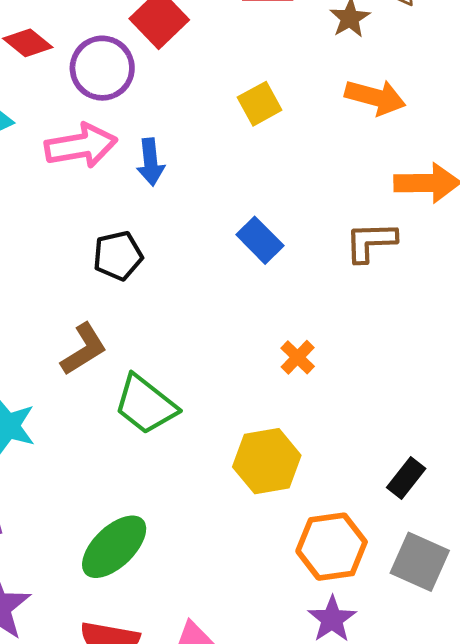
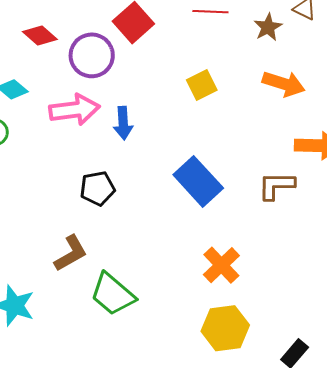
blue rectangle: (260, 240) -> (198, 181), size x1.5
orange cross: (298, 357) -> (221, 265), size x1.5
yellow hexagon: (267, 461) -> (225, 328), moved

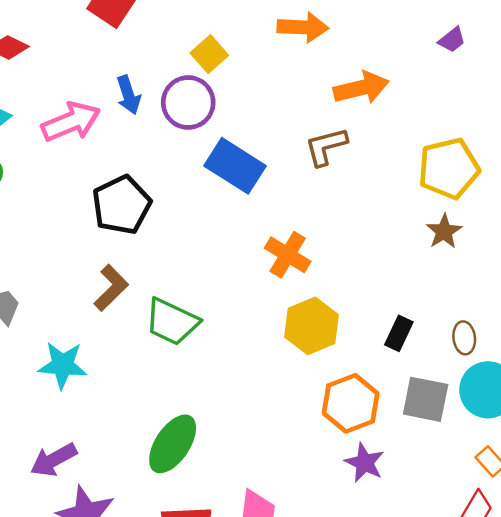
purple circle: (92, 55) -> (188, 103), moved
blue arrow: (123, 123) -> (128, 95), moved
black pentagon: (97, 188) -> (122, 205), size x1.4

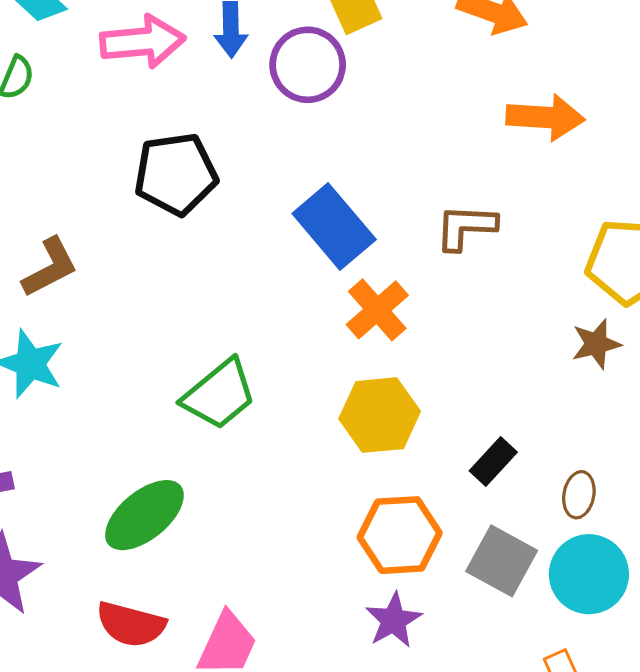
brown L-shape: (326, 146) -> (466, 227), moved
blue rectangle: (235, 166) -> (334, 226), moved
brown L-shape: (111, 288) -> (50, 267), moved
green trapezoid: (172, 322) -> (219, 394), moved, turned -82

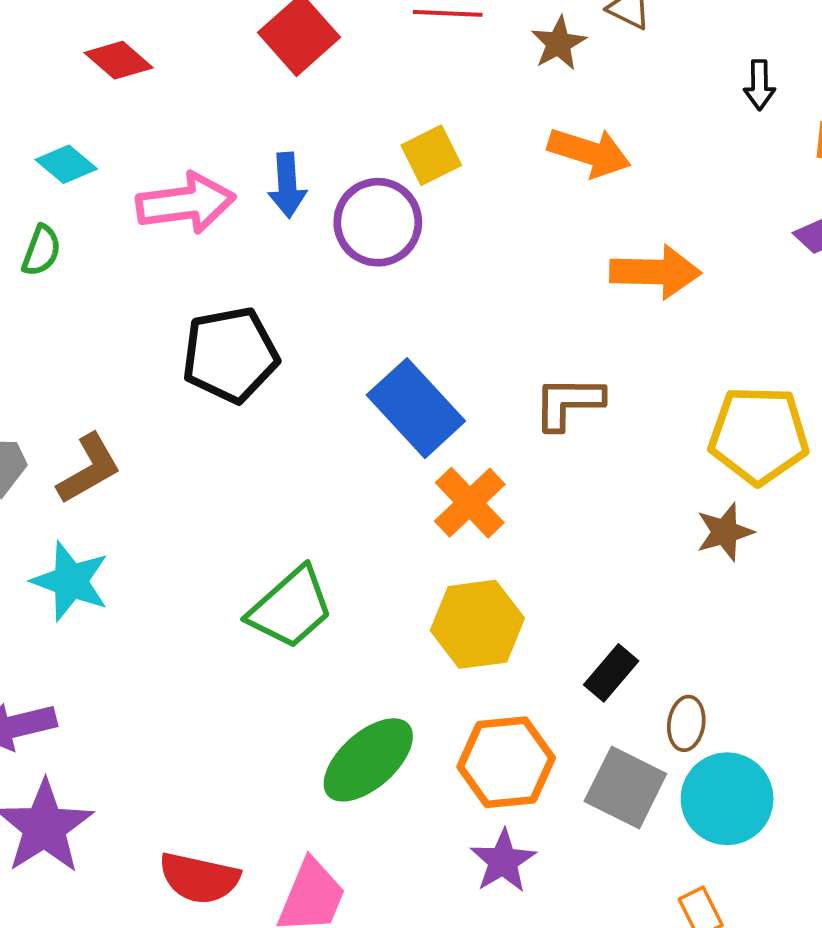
brown ellipse: (579, 495) -> (686, 723), moved
green ellipse: (144, 515) -> (368, 760), moved

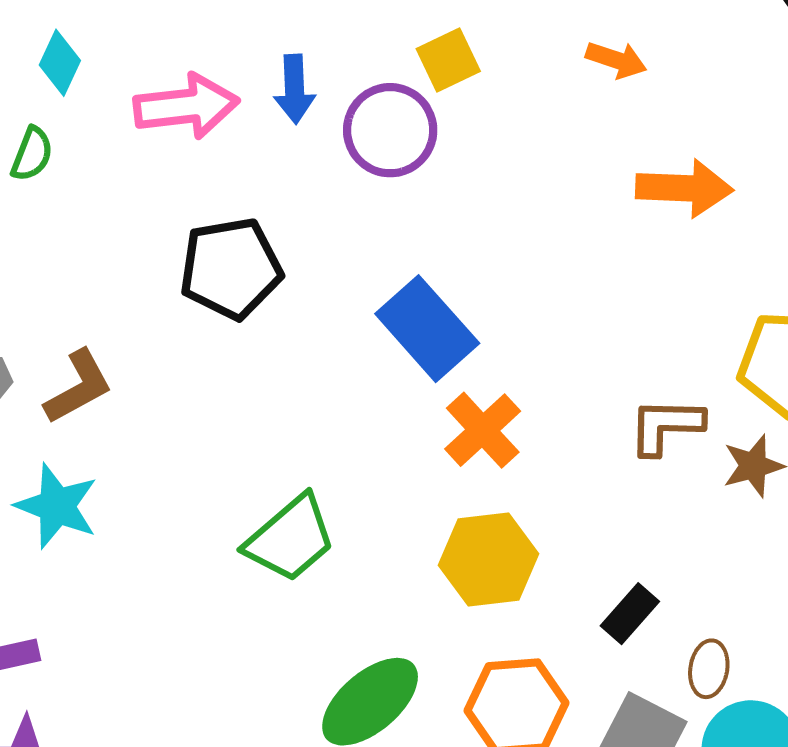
orange arrow: (589, 152) -> (616, 60), size x0.7
cyan diamond: (66, 164) -> (60, 63), turned 74
brown L-shape: (568, 403) -> (666, 426), moved

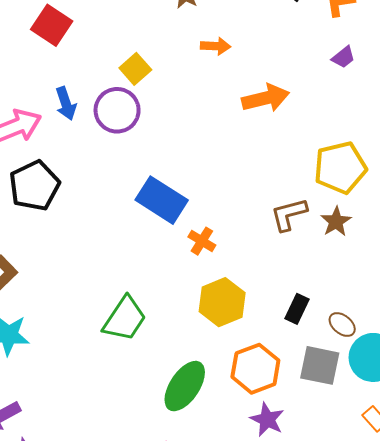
black pentagon: (231, 268) -> (34, 186), moved
orange cross: (483, 430) -> (202, 241), size x0.7
brown ellipse: (709, 669) -> (342, 325), turned -44

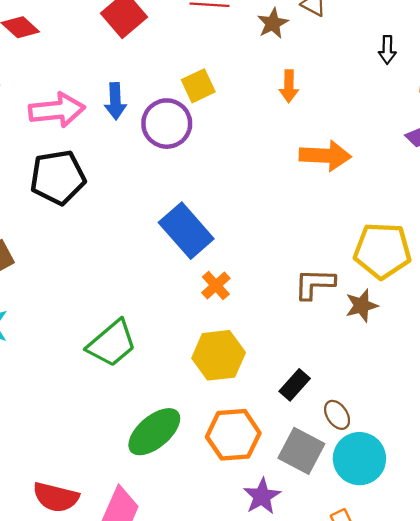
orange arrow: (216, 46) -> (289, 86), turned 72
purple star: (267, 420) -> (262, 496), moved

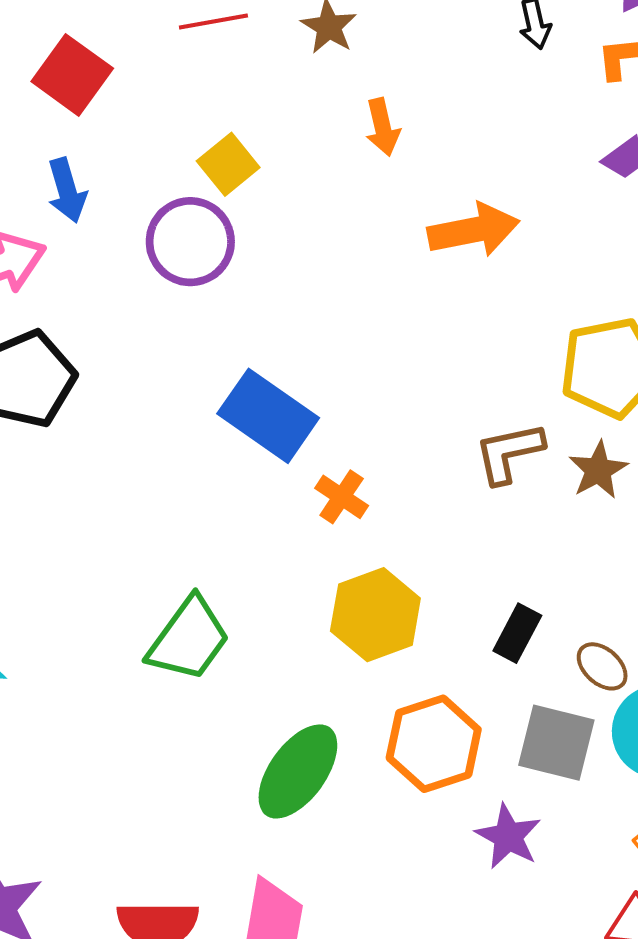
blue arrow: (115, 101) -> (67, 190), moved

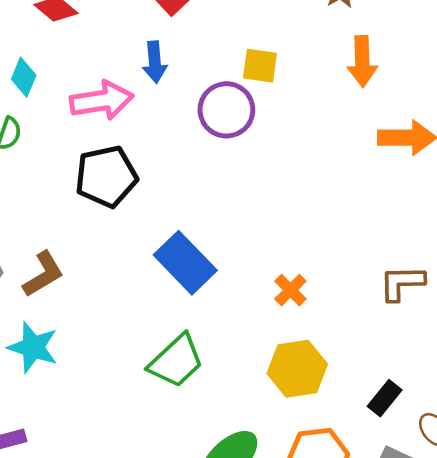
orange arrow: (383, 127) -> (362, 61), size x1.4
yellow square: (228, 164) -> (260, 66), turned 36
blue rectangle: (268, 416) -> (185, 263), moved

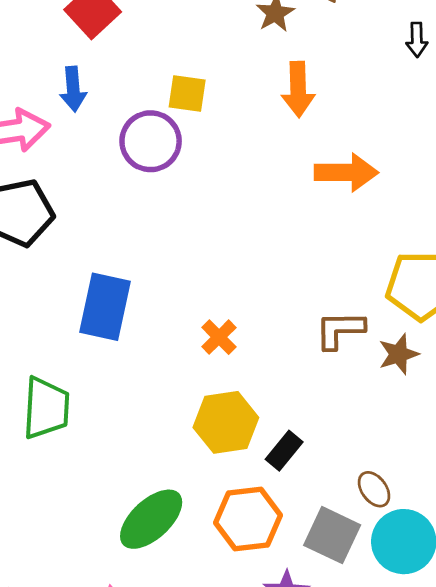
blue rectangle: (185, 263) -> (105, 307), turned 56
green trapezoid: (176, 361) -> (46, 408), moved, turned -44
black rectangle: (385, 398) -> (284, 451), moved

